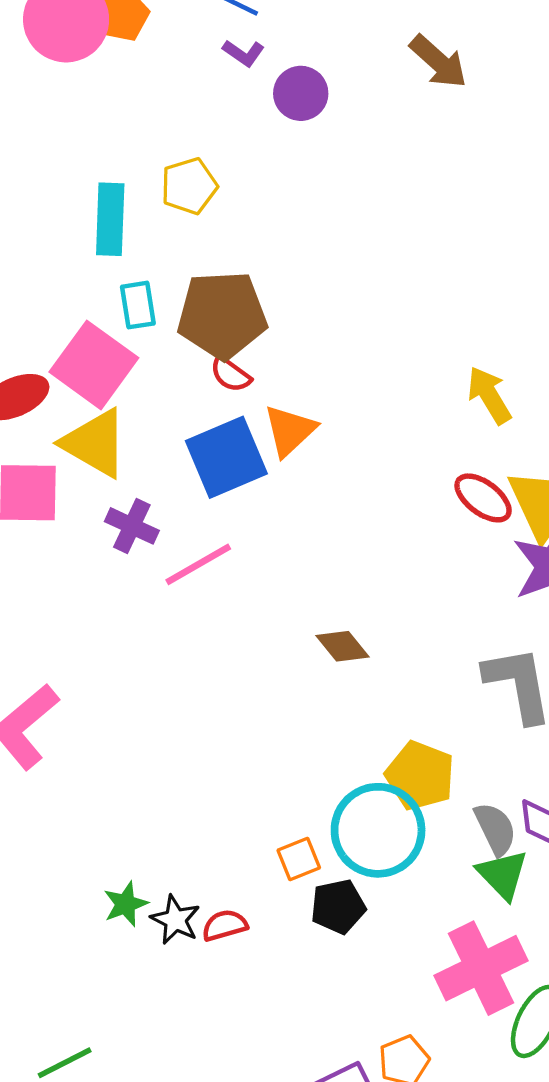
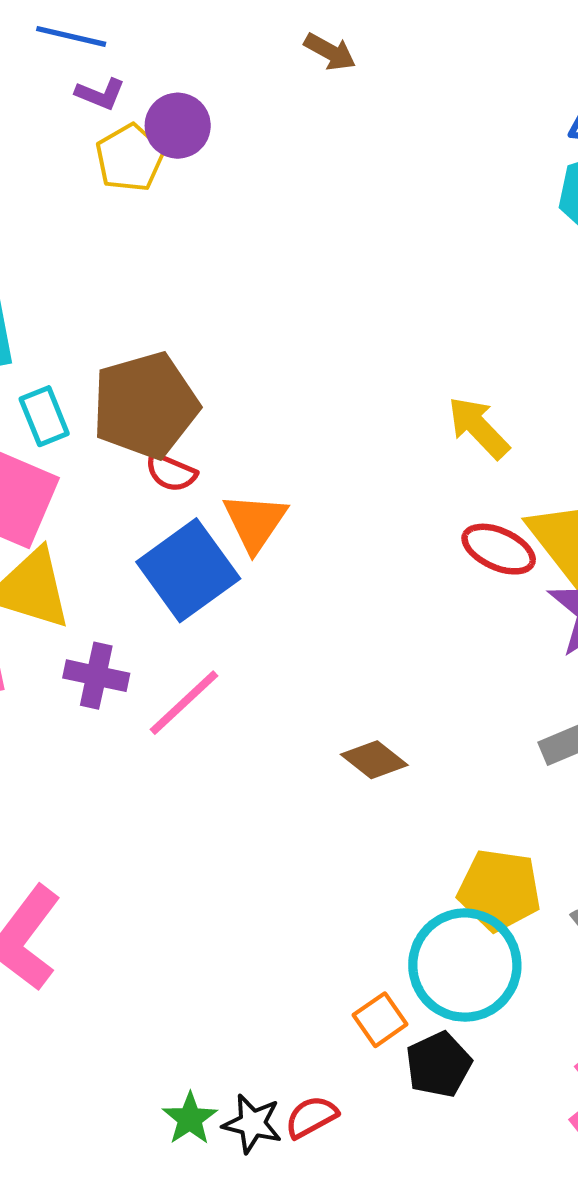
brown arrow: (438, 62) -> (330, 52), size x0.7
yellow pentagon: (189, 186) -> (130, 158), moved

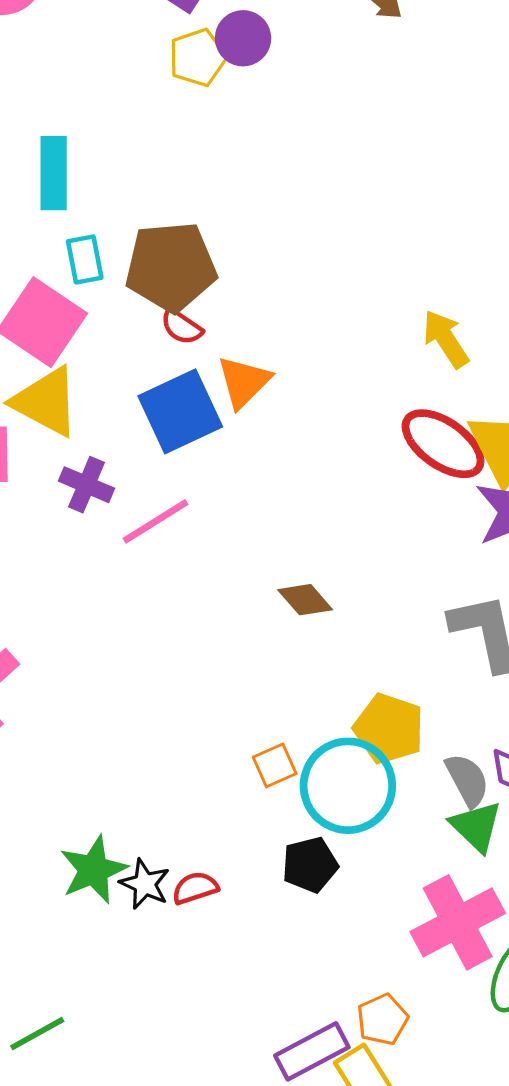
red ellipse: (499, 549) -> (443, 444), size x1.4
orange square: (380, 1020) -> (275, 765), moved
green star: (190, 1119) -> (93, 870), size x1.5

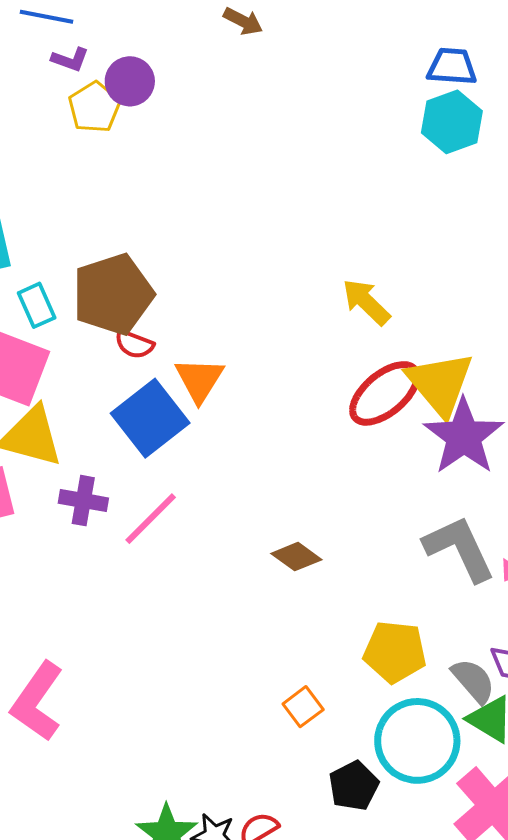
red ellipse: (443, 444) -> (385, 393), turned -62
cyan circle: (348, 786) -> (417, 741), moved

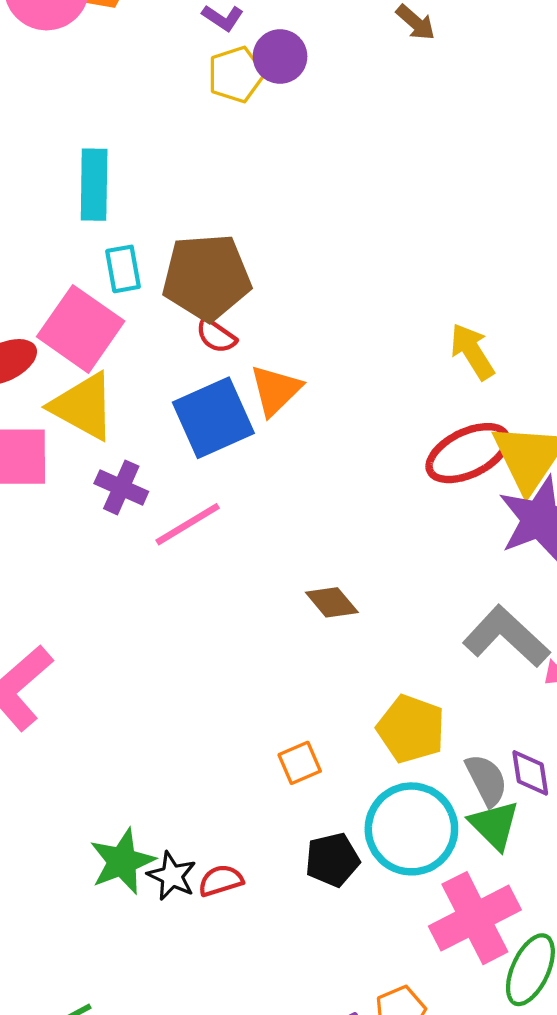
gray L-shape: (459, 548) -> (506, 637), turned -36

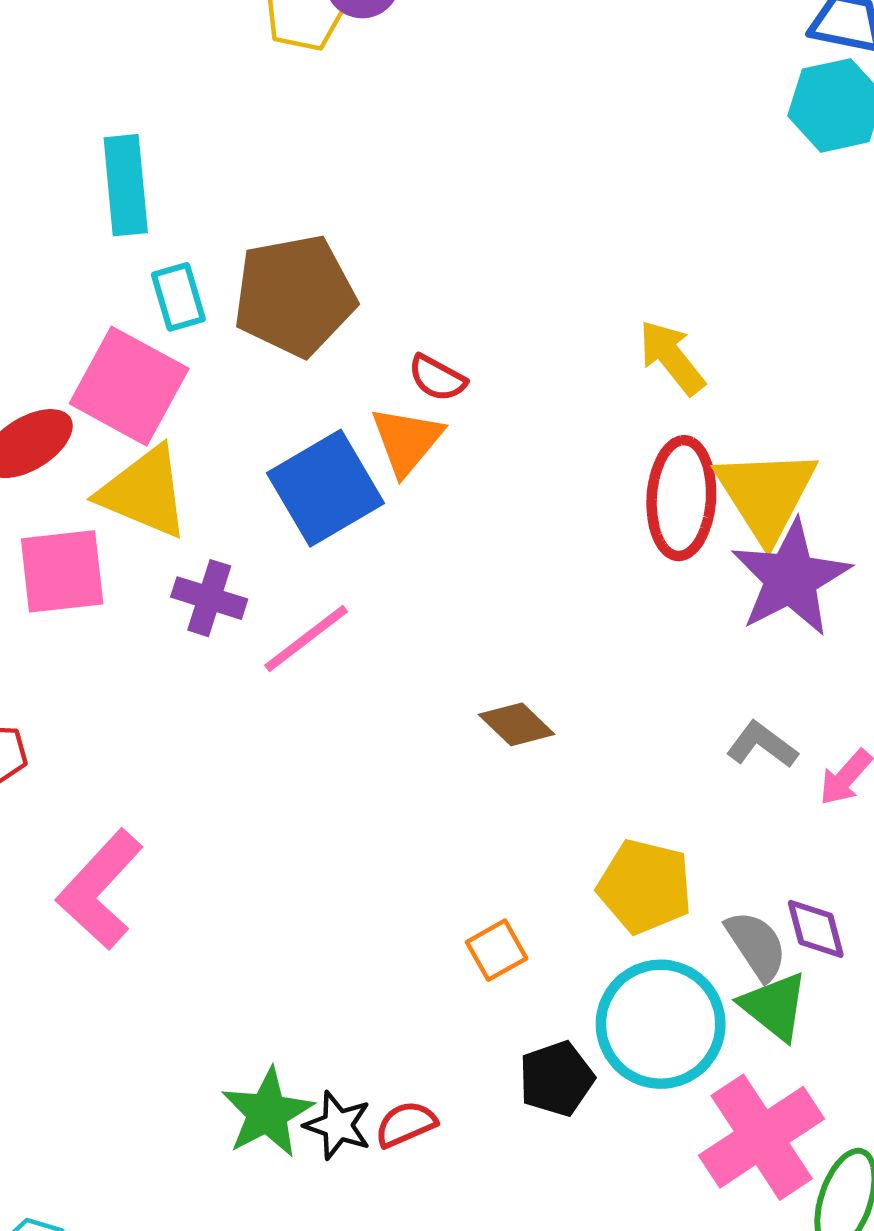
red semicircle: (216, 336) -> (437, 378), moved
red ellipse: (468, 453) -> (681, 498), turned -54
gray L-shape: (506, 637) -> (762, 745), size x0.6

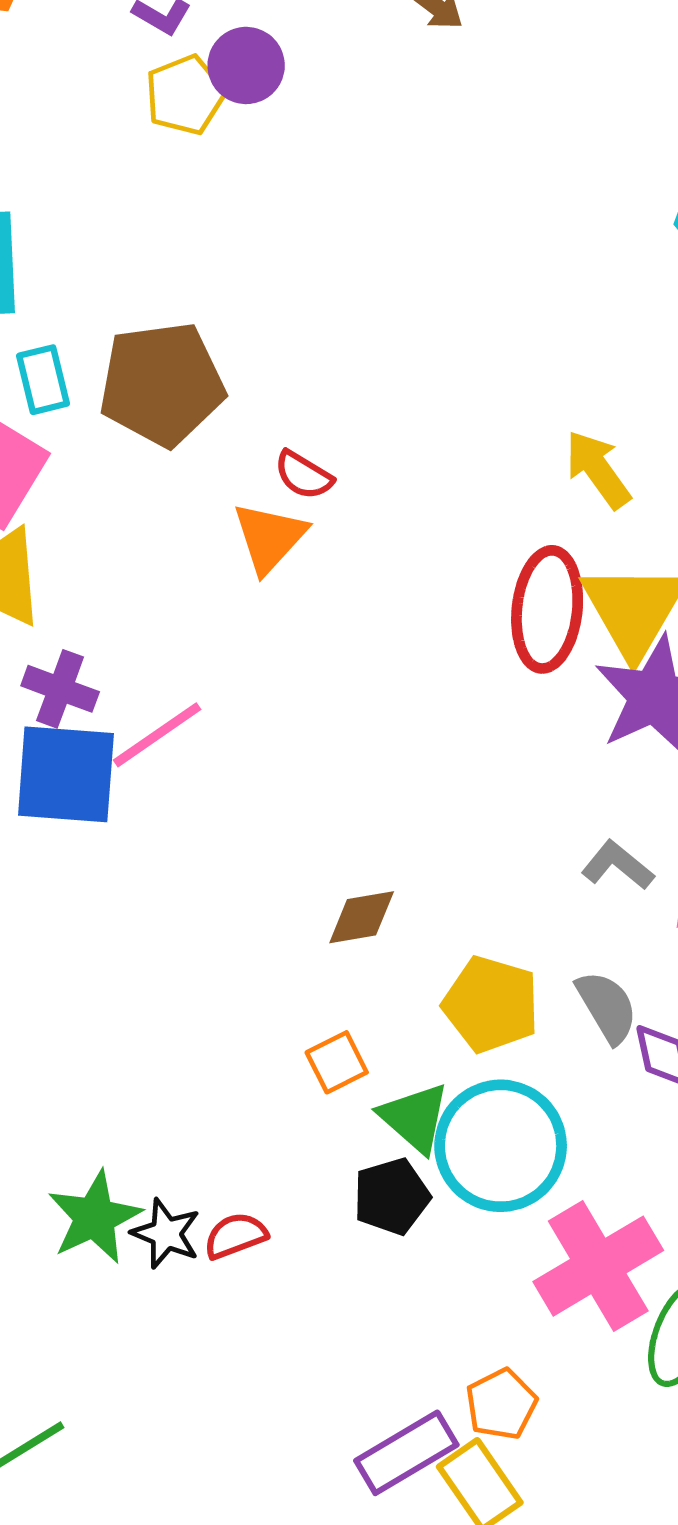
yellow arrow: (672, 357) -> (598, 469), moved
blue square: (325, 488) -> (66, 774), moved, turned 32
brown diamond: (517, 724) -> (362, 917), moved, turned -56
gray semicircle: (756, 945) -> (607, 1007), moved
green triangle: (774, 1006) -> (415, 1118), moved

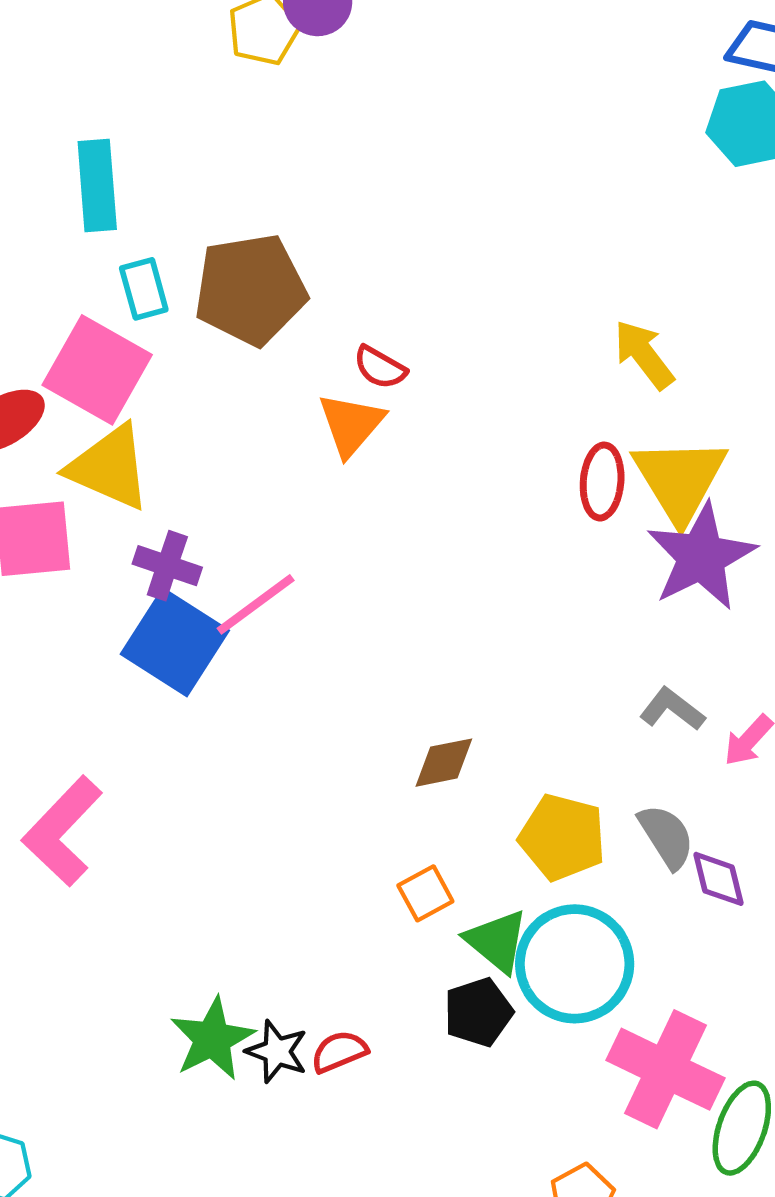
red ellipse: (547, 609) -> (602, 481), size x0.7
blue square: (66, 774) -> (175, 642), turned 30
pink cross: (598, 1266) -> (665, 1069), turned -32

